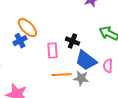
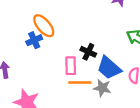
black cross: (72, 41) -> (88, 52), moved
pink rectangle: (53, 51) -> (71, 66), moved

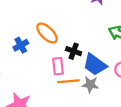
orange ellipse: (44, 26) -> (47, 33), moved

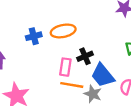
orange ellipse: (47, 33) -> (63, 31), turned -70
black cross: (74, 51) -> (85, 56), turned 32

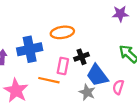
blue cross: (34, 36) -> (30, 49), moved, size x1.6
orange line: (72, 85) -> (49, 80), moved

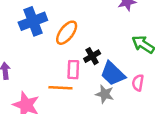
orange ellipse: (62, 32) -> (67, 33), turned -35
blue cross: (30, 49) -> (33, 21), moved

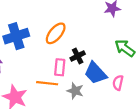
blue cross: (33, 21) -> (16, 36), moved
gray star: (105, 94) -> (75, 91), moved

